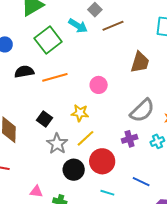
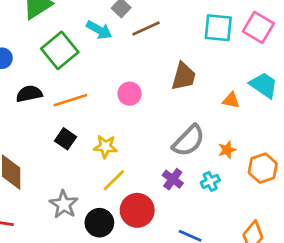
pink circle: (99, 85) -> (130, 94), moved
black square: (45, 119) -> (65, 139), moved
purple cross: (130, 139) -> (173, 179), turned -35
gray star: (57, 144) -> (64, 204), moved

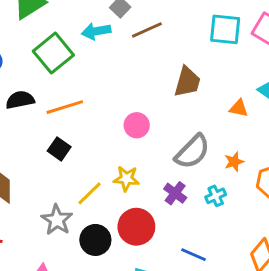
cyan arrow: (99, 30) -> (96, 31), turned 140
pink circle: (130, 94) -> (137, 125), moved
yellow star: (105, 147) -> (126, 179), moved
yellow line: (114, 180) -> (90, 193), moved

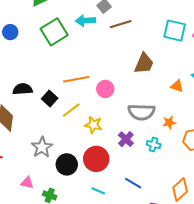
black semicircle: (20, 100) -> (23, 89), moved
orange line: (65, 107) -> (76, 79), moved
gray semicircle: (192, 152) -> (141, 112), turned 40
yellow line: (90, 193) -> (71, 110), moved
cyan cross: (216, 196) -> (154, 145), turned 32

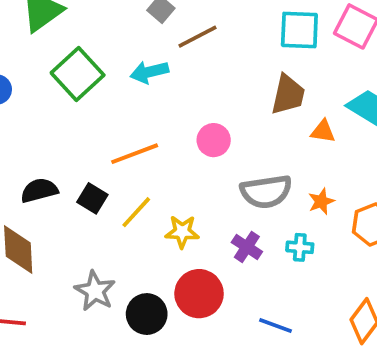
cyan arrow: (85, 21) -> (149, 72), moved
brown trapezoid: (144, 63) -> (288, 95), moved
pink circle: (105, 89) -> (214, 140), moved

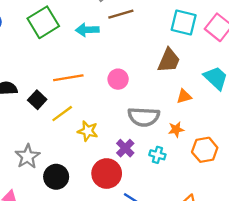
orange triangle: (323, 131) -> (184, 96), moved, turned -35
red circle: (199, 294) -> (107, 174), moved

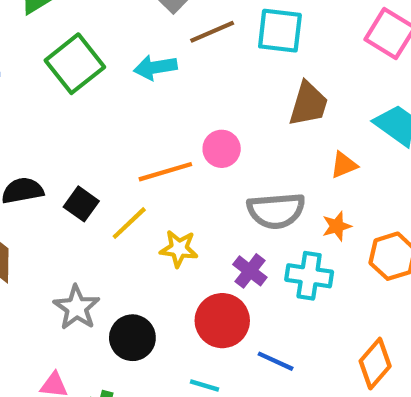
cyan square: (184, 23) -> (280, 31), moved
orange line: (68, 78) -> (165, 172), moved
cyan cross: (157, 155) -> (309, 276), size x1.5

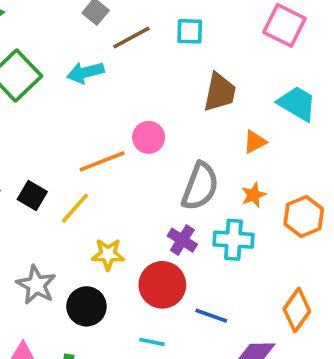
cyan square: (280, 31) -> (190, 31), size x0.7
gray semicircle: (276, 211) -> (200, 186), turned -60
yellow star: (179, 249) -> (108, 254), moved

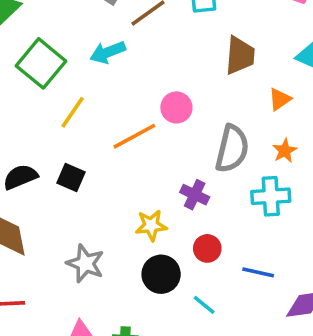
yellow line: (75, 208) -> (73, 112), moved
purple cross: (182, 240) -> (195, 195), moved
red circle: (162, 285) -> (207, 248), size x0.6
black circle: (86, 306) -> (161, 274), moved
cyan line: (152, 342) -> (204, 305), turned 35

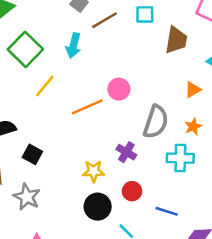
cyan arrow: (108, 52) -> (73, 46), turned -60
brown trapezoid: (240, 55) -> (176, 40), moved
black square: (71, 177) -> (32, 154), moved
gray star: (85, 263) -> (27, 197), moved

